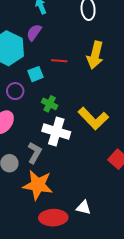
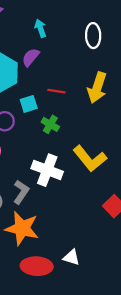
green cross: (50, 104) -> (50, 124), moved

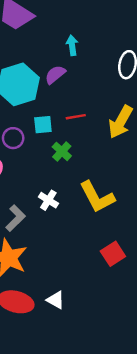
red line: (56, 91) -> (76, 117), turned -30
white cross: (47, 170) -> (48, 200), size x0.6

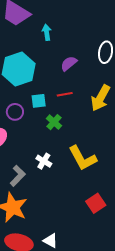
cyan arrow: (72, 45) -> (47, 32), moved
purple semicircle: (55, 74) -> (69, 64), moved

